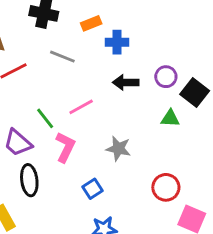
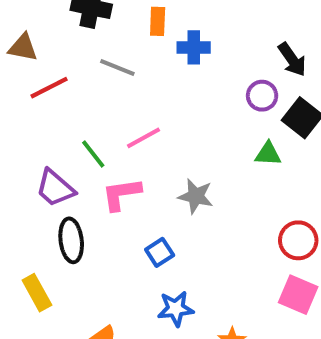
orange rectangle: (91, 23) -> (158, 21), turned -66
black arrow: (126, 82) -> (292, 60), moved, turned -125
pink L-shape: (65, 147) -> (121, 194), turned -124
red circle: (166, 187) -> (298, 240), moved

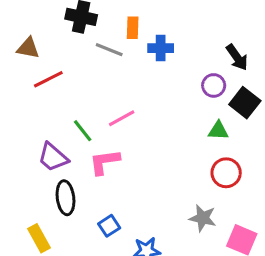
gray line: (117, 68) -> (109, 50), moved
gray star: (196, 196) -> (203, 218), moved
red circle: (298, 240) -> (226, 173), moved
blue square: (160, 252) -> (109, 226), moved

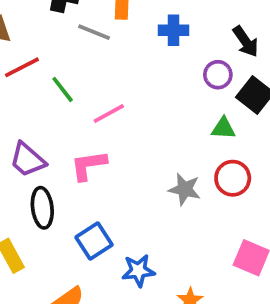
blue cross: (161, 48) -> (174, 30), moved
green line: (83, 131) -> (63, 89), moved
gray star: (203, 218) -> (185, 189), moved
blue square: (109, 226) -> (94, 241), size x1.4

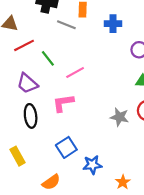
purple trapezoid: (27, 160) -> (27, 83), moved
black ellipse: (42, 208) -> (31, 116), moved

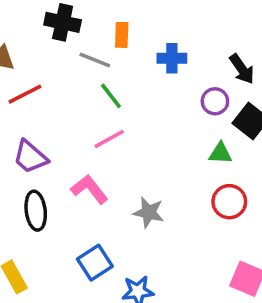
green line: (48, 58) -> (111, 96), moved
pink L-shape: (63, 103) -> (89, 189), turned 60
gray star: (120, 117) -> (149, 212), moved

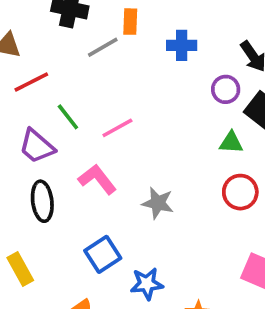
gray line: (95, 60) -> (103, 47), turned -52
green line: (111, 96) -> (68, 117), moved

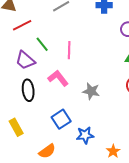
pink line: (117, 128) -> (69, 50), turned -60

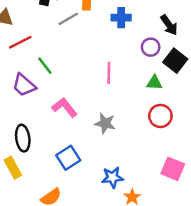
pink line: (69, 50) -> (109, 73), moved
black ellipse: (28, 90) -> (23, 138), moved
blue star: (85, 135) -> (112, 177), moved

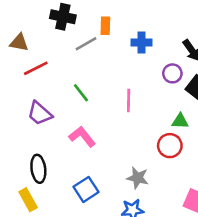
green line: (45, 66) -> (81, 93), moved
green triangle: (154, 83) -> (180, 121), moved
red circle: (160, 116) -> (170, 146), moved
gray star: (105, 123) -> (138, 178), moved

